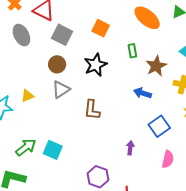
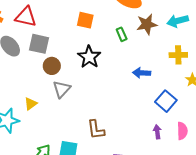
gray square: (62, 35) -> (39, 44), moved
brown star: (156, 66) -> (147, 24), moved, turned 30
brown L-shape: (92, 110) -> (96, 130), moved
purple arrow: (130, 148) -> (157, 132), moved

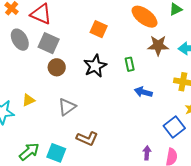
green rectangle: (122, 34) -> (130, 64), moved
gray triangle: (62, 89) -> (67, 107), moved
blue square: (166, 101) -> (174, 127), moved
brown L-shape: (96, 130) -> (87, 139), turned -70

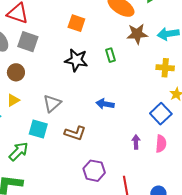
black star: (95, 66) -> (76, 60), turned -30
brown circle: (57, 67) -> (16, 72), moved
blue arrow: (143, 92) -> (105, 104), moved
cyan square: (56, 153) -> (38, 129), moved

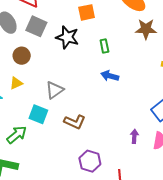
orange square: (76, 23) -> (87, 12), turned -36
green rectangle: (111, 55) -> (104, 46), moved
black star: (76, 60) -> (67, 37), moved
blue arrow: (105, 104) -> (110, 76), moved

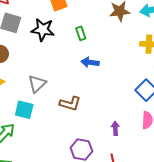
brown L-shape: (75, 122) -> (70, 104), moved
purple arrow: (134, 136) -> (115, 128), moved

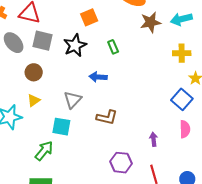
black star: (43, 30) -> (75, 45), turned -30
blue arrow: (90, 62) -> (98, 77), moved

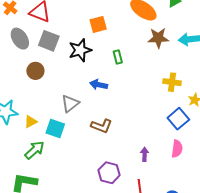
yellow cross: (182, 53) -> (172, 82), moved
yellow triangle: (34, 100) -> (31, 122), moved

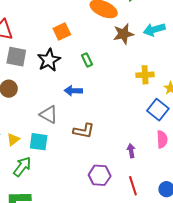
gray triangle: (70, 104) -> (49, 114), turned -42

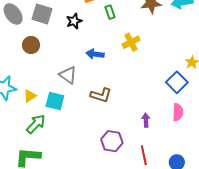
black star: (49, 60) -> (74, 21), size x0.7
green rectangle: (87, 60) -> (110, 12), moved
yellow cross: (145, 75) -> (131, 42), moved, turned -30

